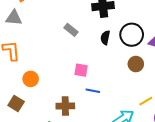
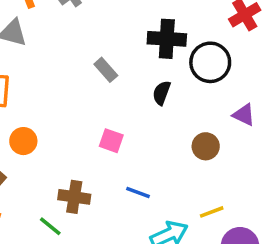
black circle: (132, 35) -> (210, 62), moved
blue line: (93, 91) -> (138, 192), moved

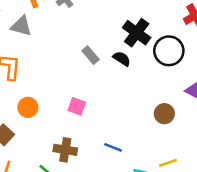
black cross: (167, 39) -> (137, 33), turned 32
black semicircle: (162, 93) -> (122, 59), moved, turned 102
pink square: (111, 141) -> (77, 106), moved

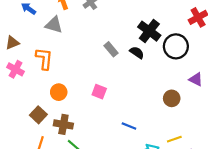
brown cross: (65, 150) -> (63, 124), moved

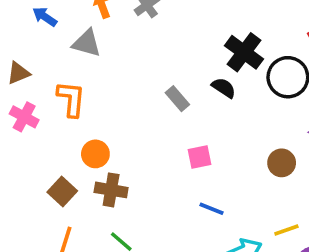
gray rectangle: (111, 49) -> (177, 99), moved
pink square: (99, 92) -> (199, 157), moved, turned -32
brown cross: (63, 124) -> (111, 190), moved

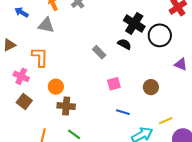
pink cross: (24, 117) -> (21, 76), moved
brown circle: (282, 163) -> (151, 87), moved
brown square: (62, 191) -> (24, 101), moved

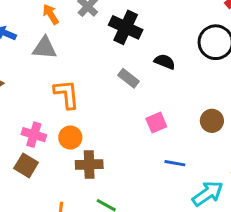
black cross: (134, 23) -> (126, 27), moved
orange L-shape: (40, 57) -> (67, 94), moved
pink cross: (21, 76) -> (34, 135), moved

